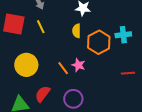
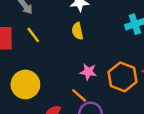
orange hexagon: (99, 42) -> (123, 77), moved
orange line: (63, 68) -> (79, 95), moved

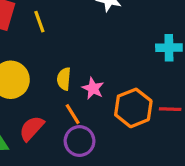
yellow semicircle: (77, 31) -> (64, 79), moved

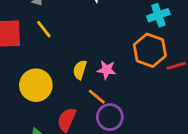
yellow semicircle: (64, 79) -> (80, 70), turned 30
orange hexagon: (133, 108) -> (150, 50), moved

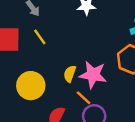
pink star: (107, 70) -> (93, 75), size x1.6

